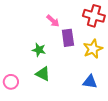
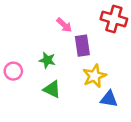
yellow star: (93, 49) -> (94, 76), moved
pink circle: (11, 82) -> (13, 71), moved

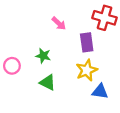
purple rectangle: (82, 46) -> (87, 42), moved

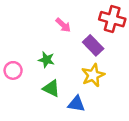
purple rectangle: (87, 42) -> (93, 45), turned -36
blue triangle: (100, 91) -> (76, 104), moved

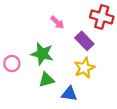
green star: (46, 60) -> (42, 54), size x1.5
green triangle: (51, 88) -> (46, 80), turned -42

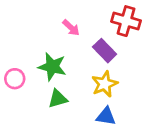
blue triangle: (69, 94) -> (106, 116), moved

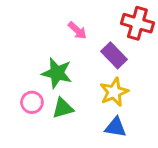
pink circle: (15, 79) -> (32, 102), moved

